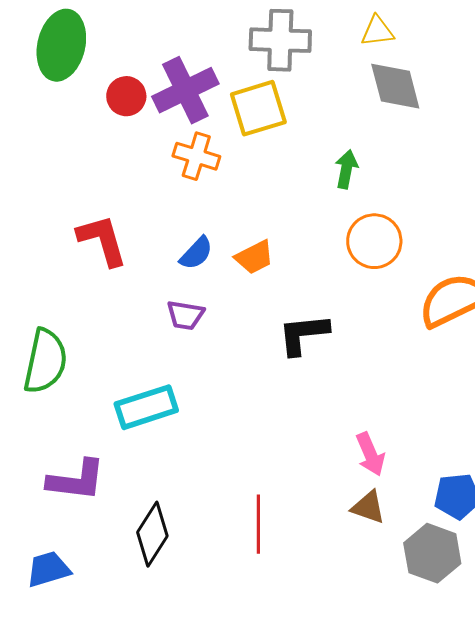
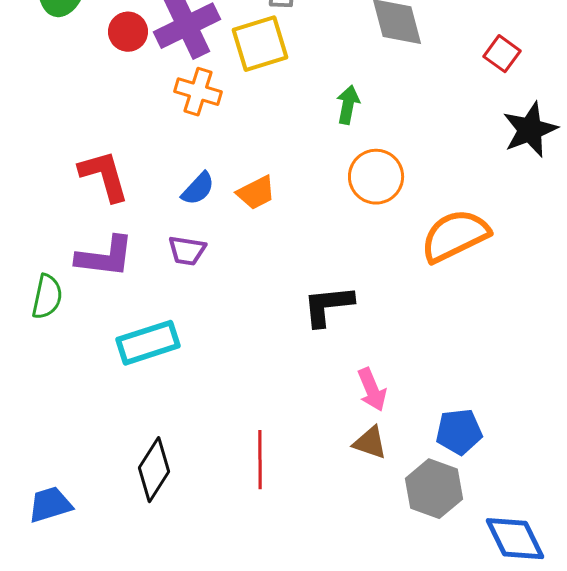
black L-shape: (303, 334) -> (328, 306), moved
green semicircle: (45, 361) -> (47, 297), size x0.7
purple L-shape: (76, 480) -> (105, 257), moved

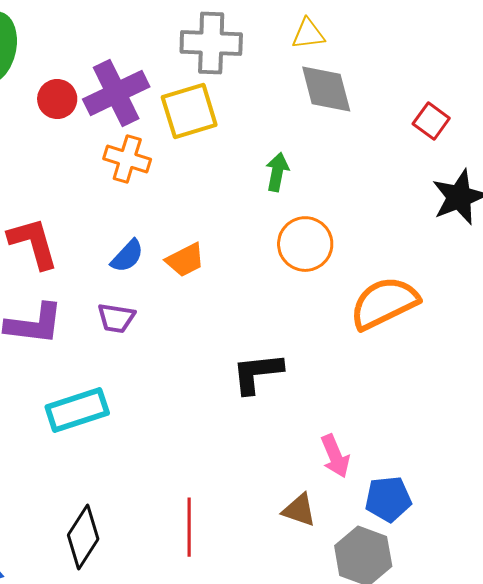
pink arrow: (372, 390) -> (335, 456), moved

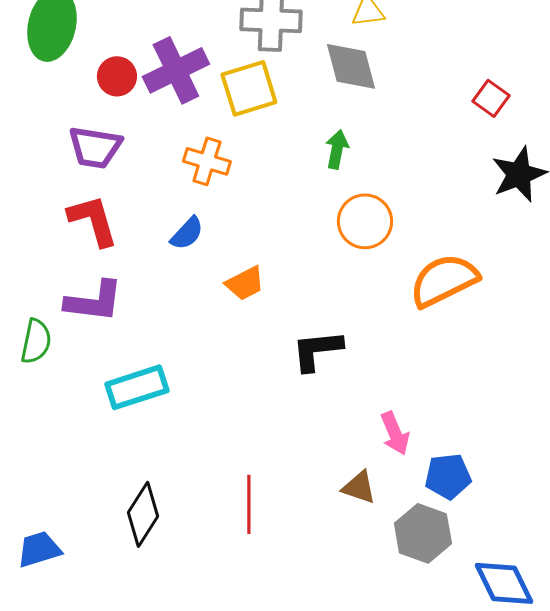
gray diamond: (326, 89) -> (351, 66), moved
orange cross: (127, 159) -> (207, 161), moved
orange trapezoid: (185, 260) -> (245, 283), moved
purple trapezoid: (116, 318) -> (95, 147), moved, size x1.4

